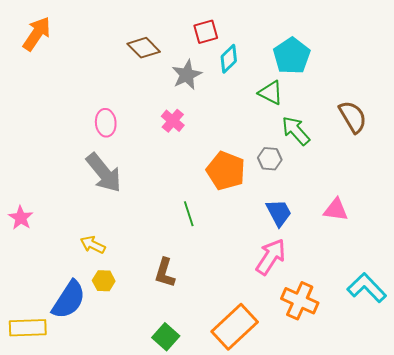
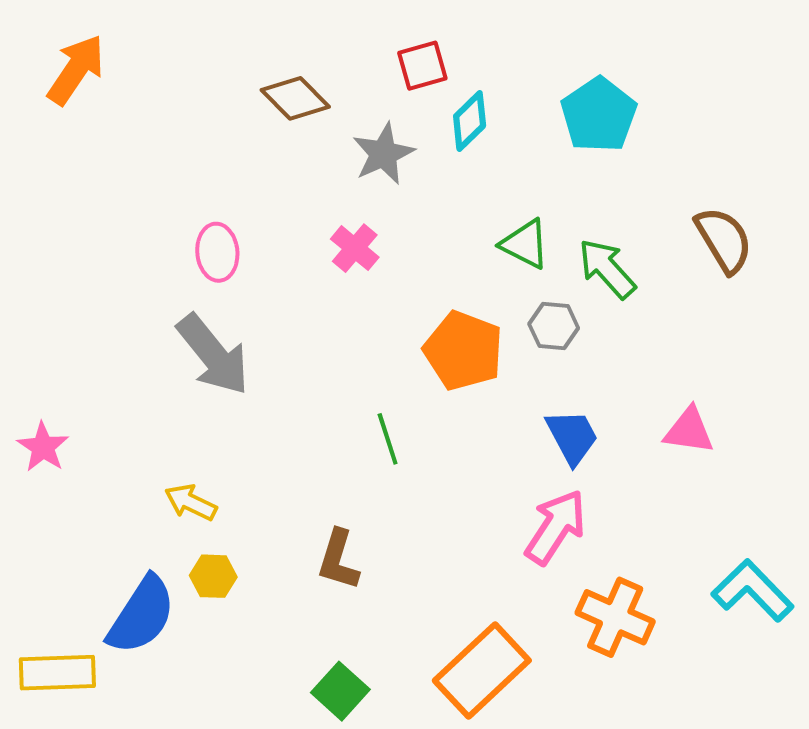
green triangle: (271, 93) -> (525, 244), moved

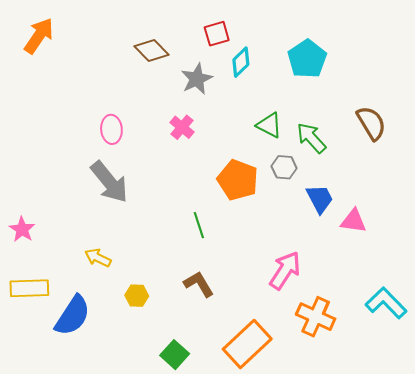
blue trapezoid: (572, 437) -> (320, 199), moved
brown L-shape: (338, 560) -> (199, 284), moved, turned 132
yellow hexagon: (213, 576) -> (137, 296), moved
yellow rectangle: (57, 673) -> (29, 288), moved

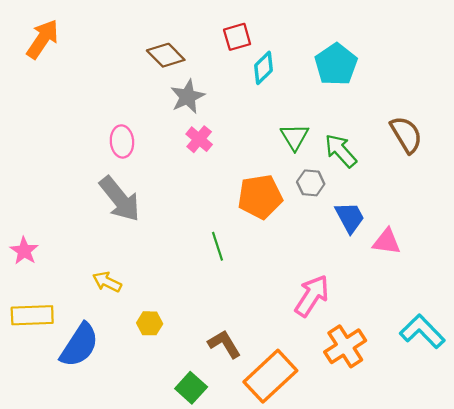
gray star: (197, 79) -> (188, 97), moved
green triangle: (269, 125) -> (295, 137), turned 32
orange pentagon: (238, 180) -> (260, 197), turned -30
brown L-shape: (199, 284) -> (224, 344), moved
orange cross: (316, 317) -> (345, 346), turned 33

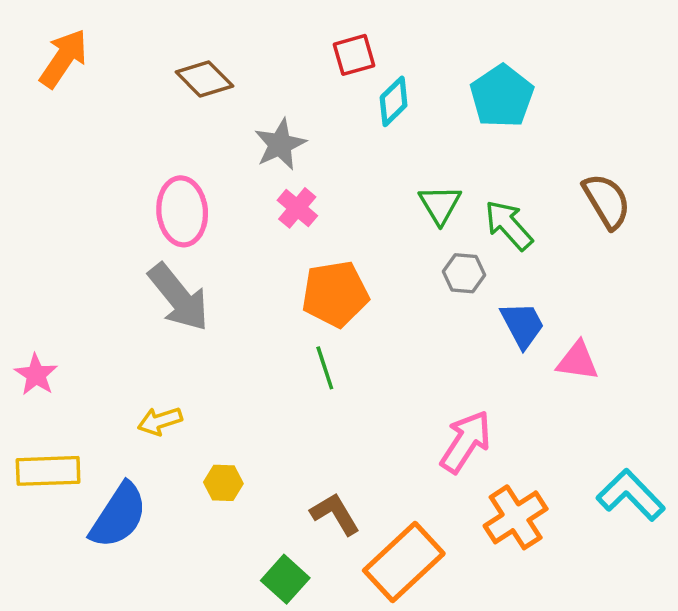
brown diamond: (166, 55) -> (204, 79), moved
pink ellipse: (122, 141) -> (182, 211), size x1.4
orange pentagon: (260, 197) -> (335, 294), moved
yellow arrow: (107, 282) -> (160, 421), turned -44

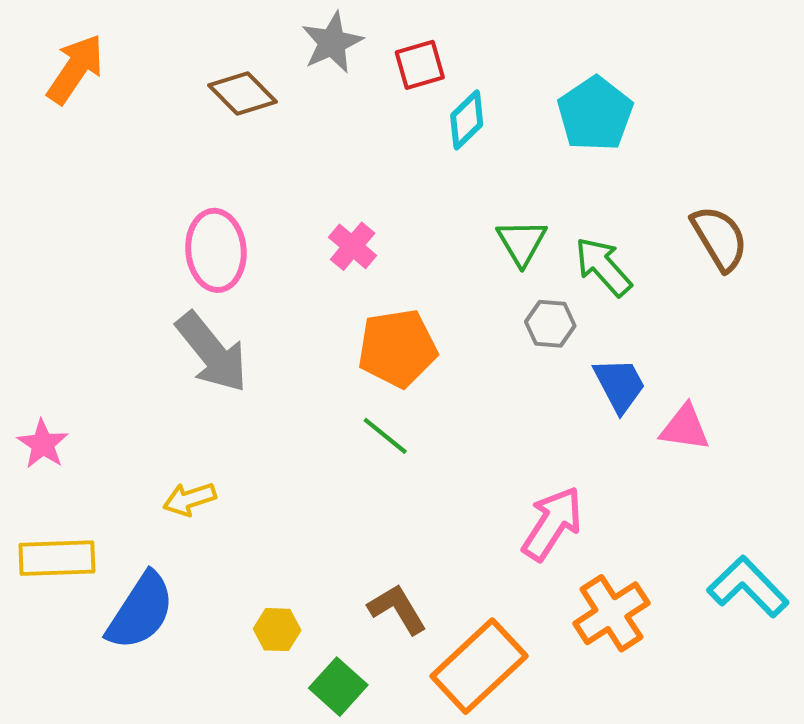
gray star: (280, 144) -> (332, 42), moved
green line: (325, 368) -> (385, 436), turned -33
yellow hexagon: (223, 483) -> (277, 630), moved

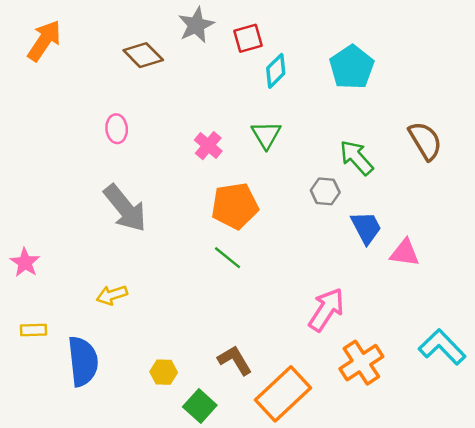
green triangle: (522, 242) -> (266, 135), moved
pink ellipse: (216, 250) -> (117, 129), moved, size x0.6
yellow rectangle: (57, 558) -> (33, 330), size x0.6
blue semicircle: (141, 611) -> (83, 361), turned -39

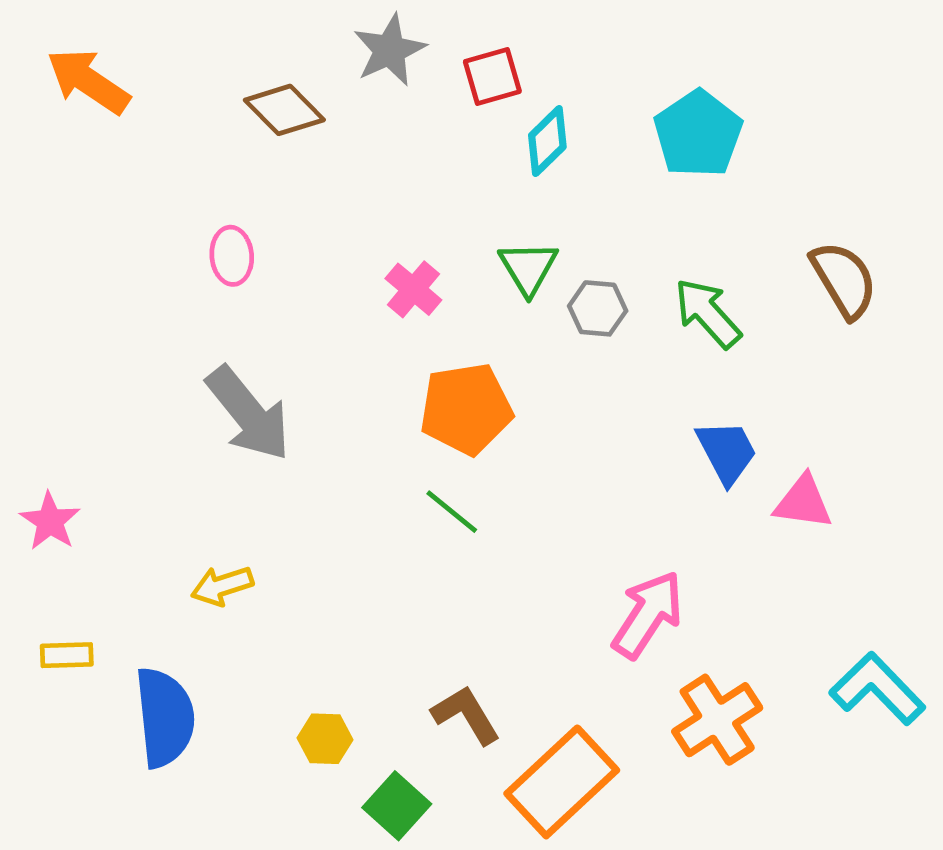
orange arrow: (44, 41) -> (88, 81), turned -90
gray hexagon: (325, 191) -> (598, 308), moved

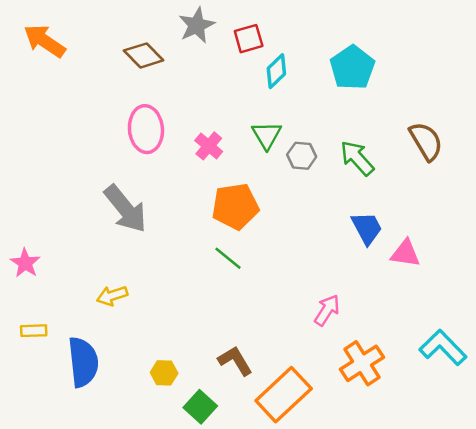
pink ellipse: (232, 256) -> (146, 129), moved, size x1.6
pink arrow: (648, 614) -> (327, 310), size x0.7

